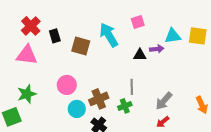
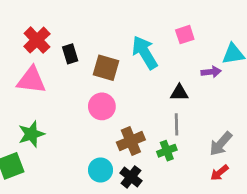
black triangle: (140, 55) -> (179, 93), moved
pink circle: (67, 85) -> (102, 106), moved
cyan circle: (77, 109) -> (100, 170), moved

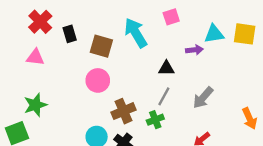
pink triangle: (31, 80) -> (35, 57), size x0.7
gray line: (177, 124) -> (164, 96), turned 30
gray arrow: (221, 144) -> (203, 98), moved

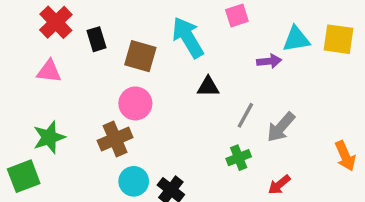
black triangle: (166, 68) -> (208, 87), moved
gray line: (164, 96) -> (245, 115), moved
brown cross: (123, 111) -> (115, 139), moved
green cross: (155, 120) -> (239, 158), moved

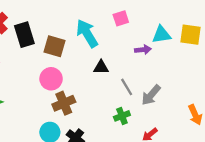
black rectangle: (96, 39) -> (24, 35), size x1.5
gray line: (245, 115) -> (127, 87), turned -60
brown cross: (115, 139) -> (64, 103), moved

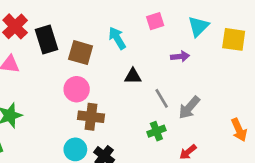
cyan arrow: (87, 33) -> (117, 38), size x0.7
cyan triangle: (161, 35) -> (198, 26), moved, turned -36
brown cross: (64, 103) -> (91, 117), turned 30

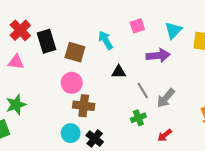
purple arrow: (180, 56) -> (158, 55), size x1.5

